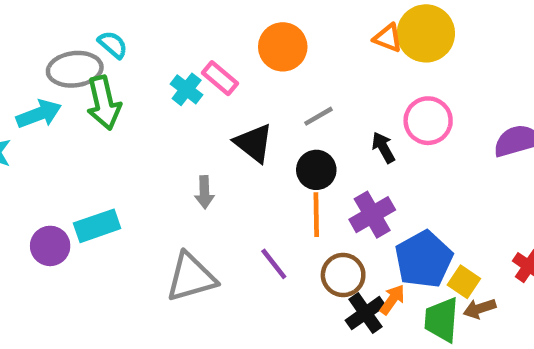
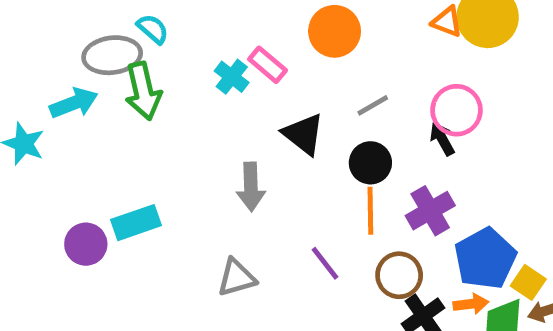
pink circle: (428, 121) -> (456, 110), moved
gray arrow: (204, 192) -> (251, 187), size x1.4
gray triangle: (191, 277) -> (236, 278), size x0.7
orange arrow: (392, 300) -> (471, 304), moved, turned 48

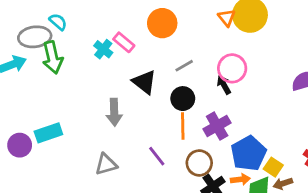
orange triangle: (447, 22) -> (227, 18), turned 30

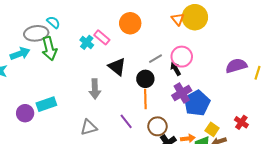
gray line: (184, 66) -> (155, 59), moved
purple cross: (217, 126) -> (182, 93), moved
blue pentagon: (249, 153) -> (197, 103), moved

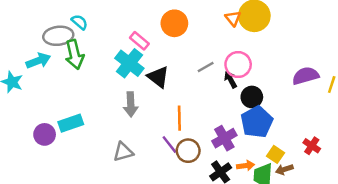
cyan cross: (87, 42) -> (129, 63), moved, size x1.6
black circle: (145, 79) -> (252, 97), moved
purple cross: (182, 93) -> (224, 138), moved
orange line: (145, 99) -> (179, 118), moved
brown circle: (157, 126) -> (188, 151), moved

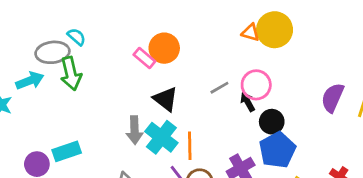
orange triangle: (233, 18) -> (251, 33), turned -35
orange circle: (174, 23) -> (164, 48), moved
cyan cross: (129, 63) -> (161, 137), moved
purple semicircle: (306, 76) -> (333, 98), turned -50

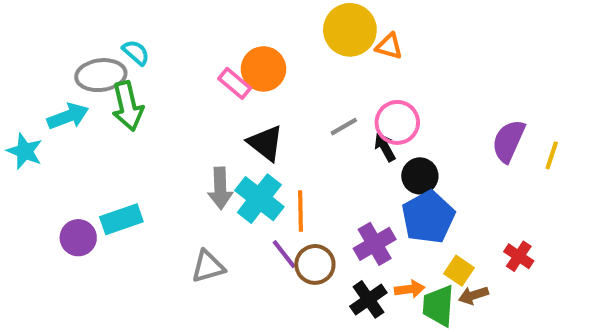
yellow circle: (275, 30) -> (350, 30), moved

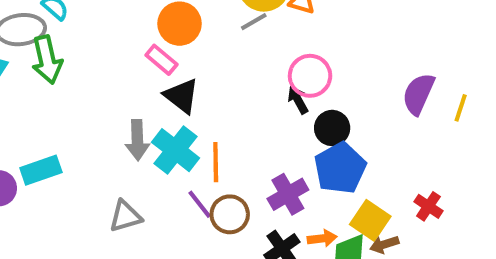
pink rectangle: (235, 83) -> (161, 60), moved
gray line: (344, 127) -> (254, 22), moved
yellow square: (459, 271) -> (370, 220), size x1.4

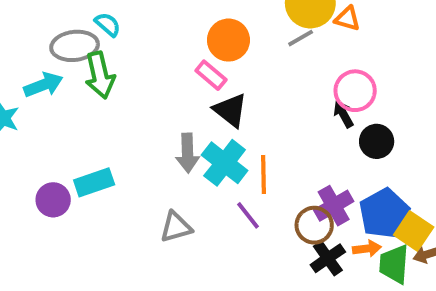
blue pentagon: (340, 168) -> (384, 213), moved
brown circle: (230, 214) -> (314, 225), moved

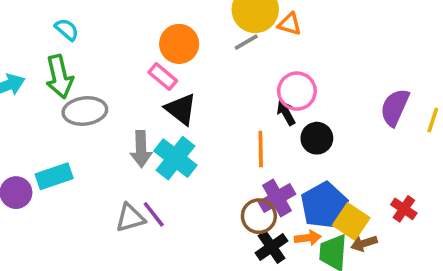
gray ellipse: (75, 46) -> (85, 111), moved
orange line: (264, 174) -> (261, 149), moved
purple line: (248, 215) -> (154, 214), moved

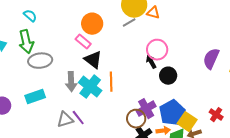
orange line: (261, 149) -> (111, 82), moved
cyan rectangle: (54, 176) -> (35, 97), moved

